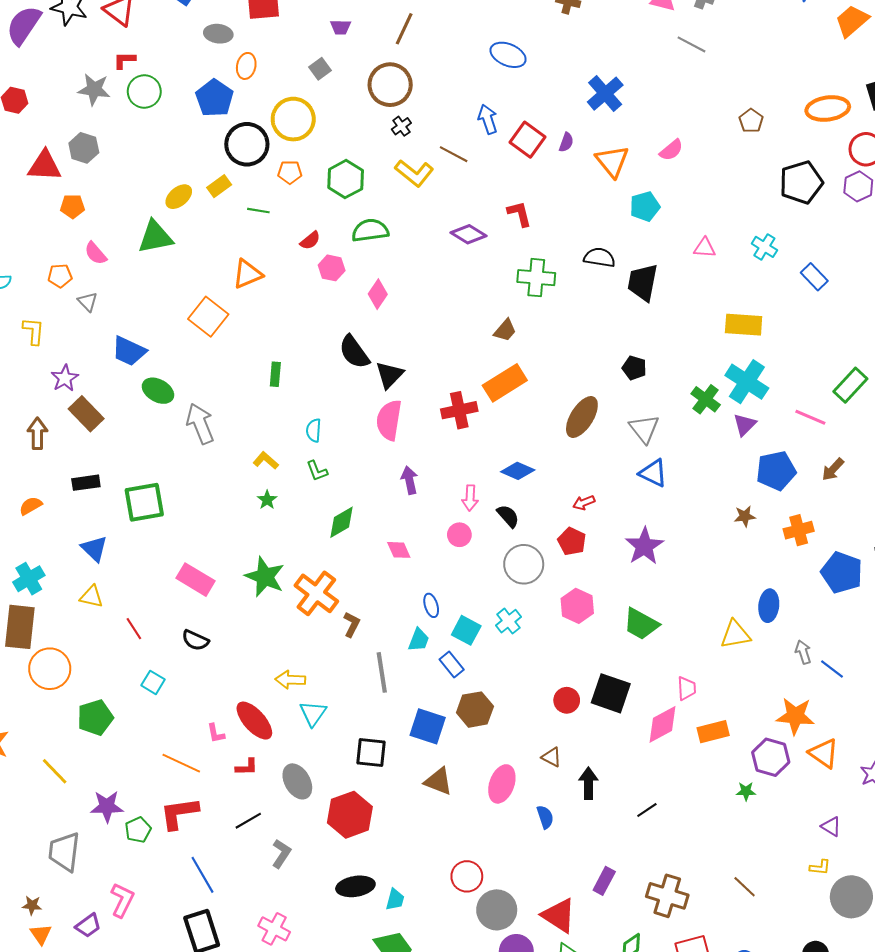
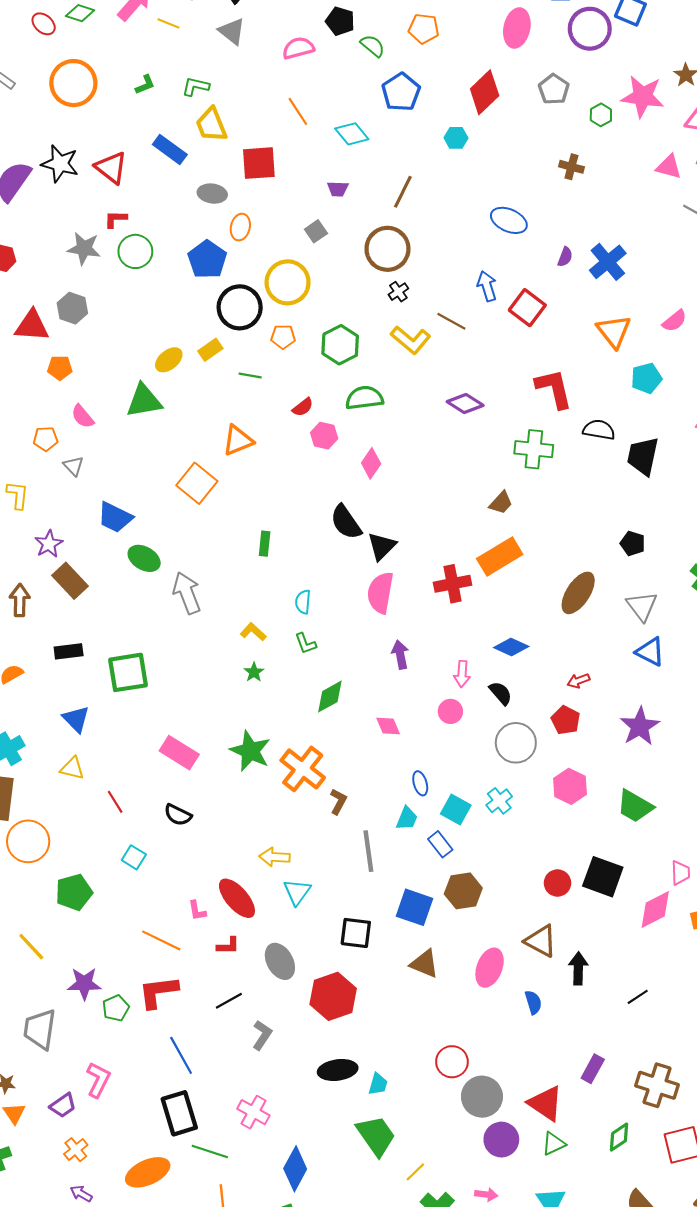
purple semicircle: (566, 142) -> (565, 257), moved
red L-shape: (519, 214) -> (554, 389), moved, size x1.5
brown triangle: (551, 757) -> (541, 941), size x1.6

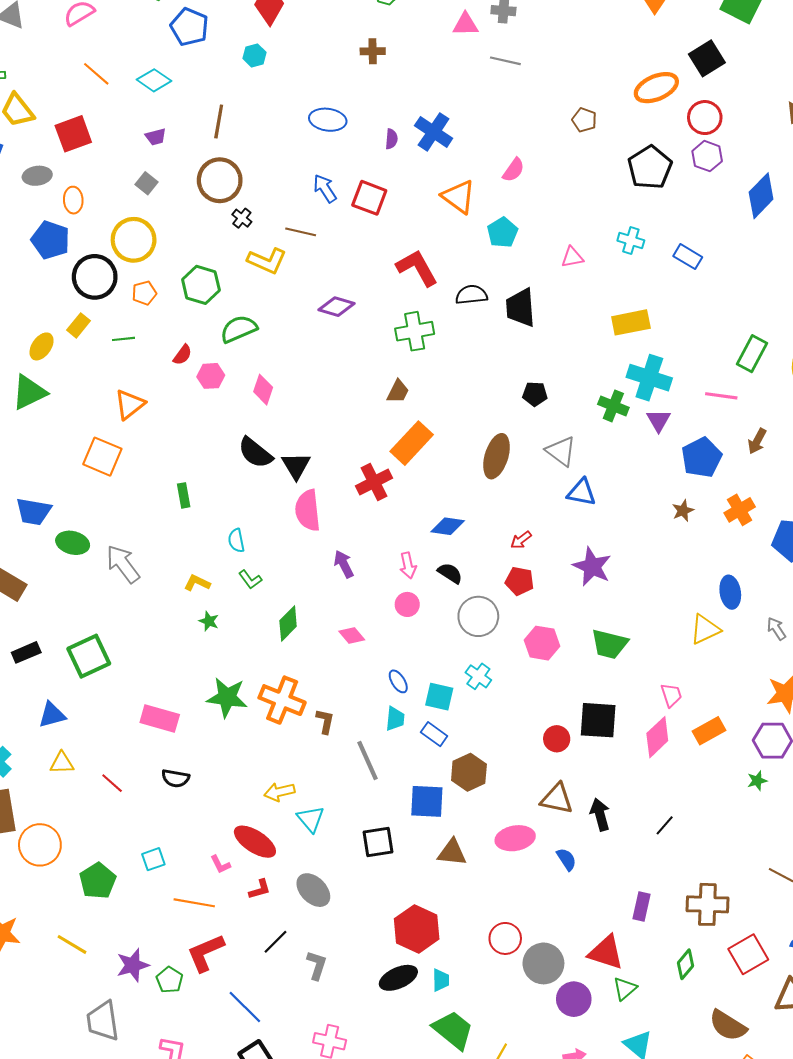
blue triangle: (76, 719) -> (52, 715), turned -44
cyan square: (134, 857) -> (153, 859), moved, turned -35
pink ellipse: (490, 968) -> (515, 838), turned 75
red hexagon: (333, 996) -> (417, 929), moved

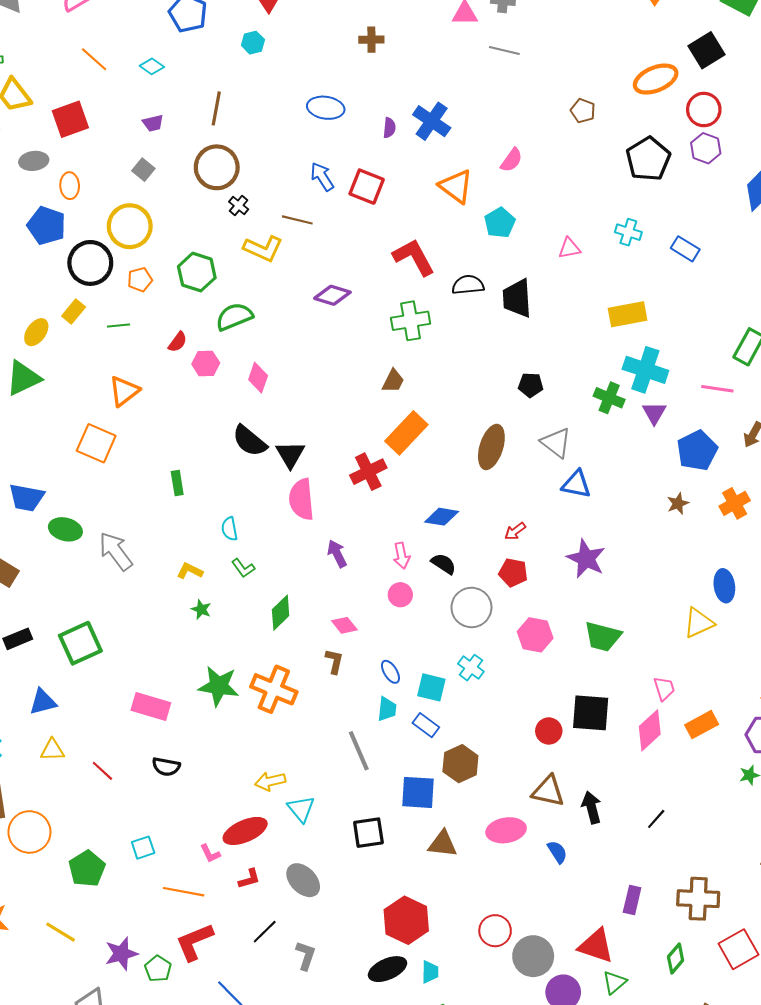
cyan diamond: (154, 80) -> (152, 66), size x0.7
brown L-shape: (325, 721) -> (334, 661), moved
red ellipse: (255, 842) -> (245, 831), turned -57

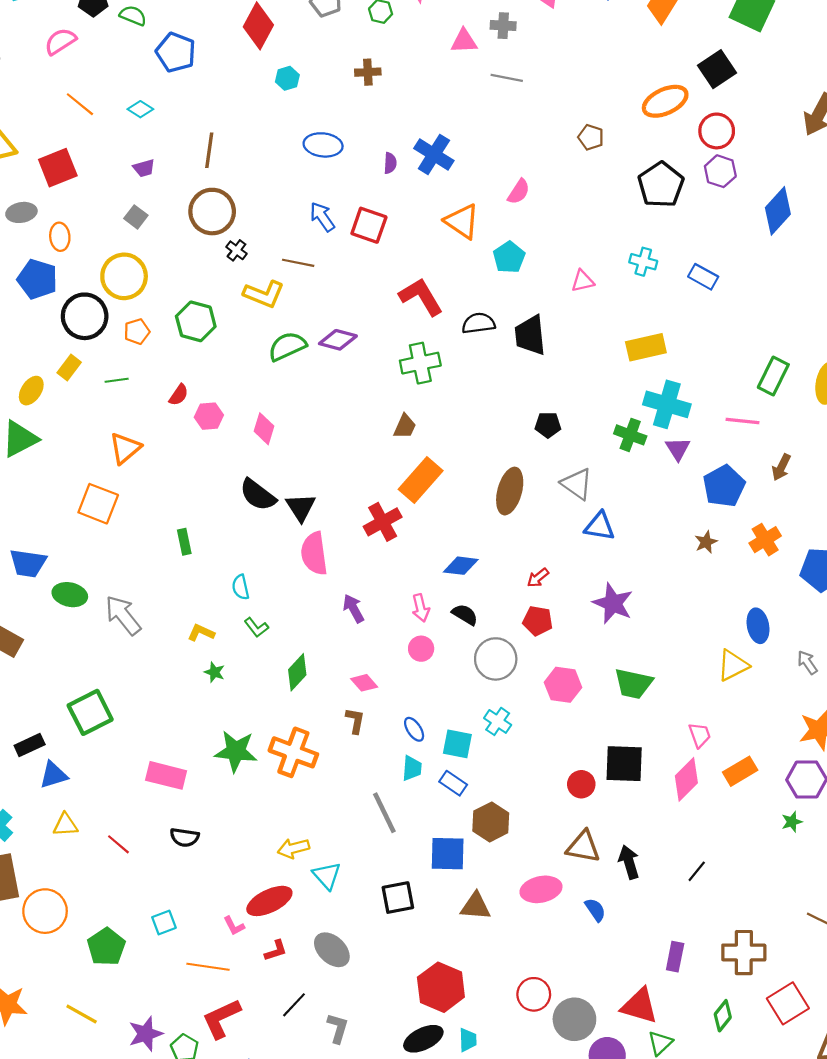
cyan hexagon: (253, 43) -> (287, 78), moved
green semicircle: (234, 317) -> (287, 346), moved
black rectangle: (18, 639) -> (30, 745), moved

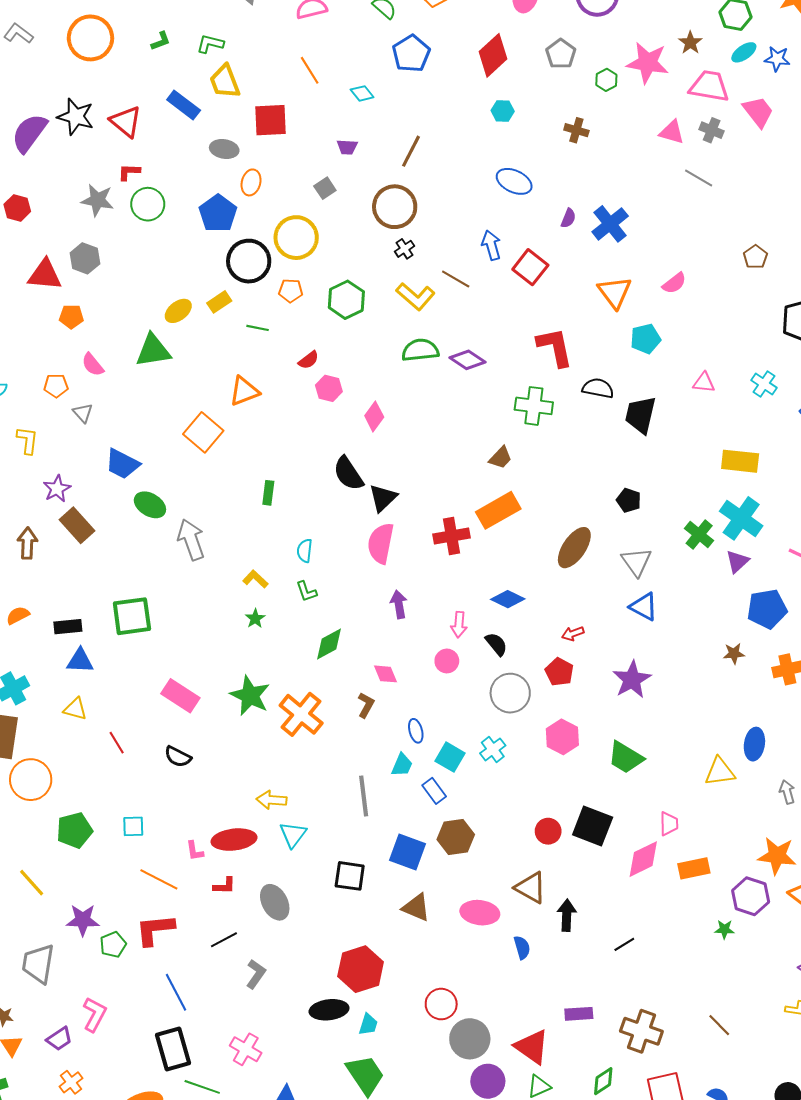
purple rectangle: (675, 957) -> (579, 1014), turned 56

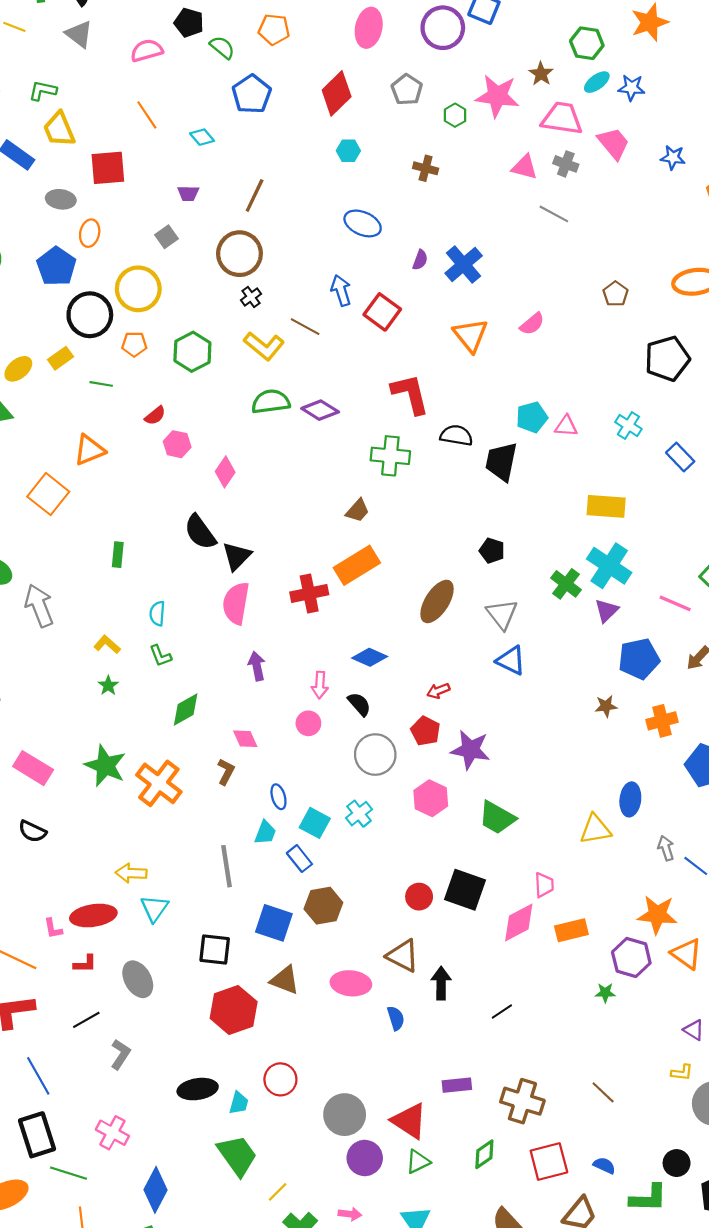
cyan pentagon: (646, 339) -> (532, 417), moved
purple star: (632, 680) -> (470, 750), moved, turned -30
red hexagon: (361, 969) -> (234, 1010), moved
red circle: (441, 1004) -> (280, 1079), moved

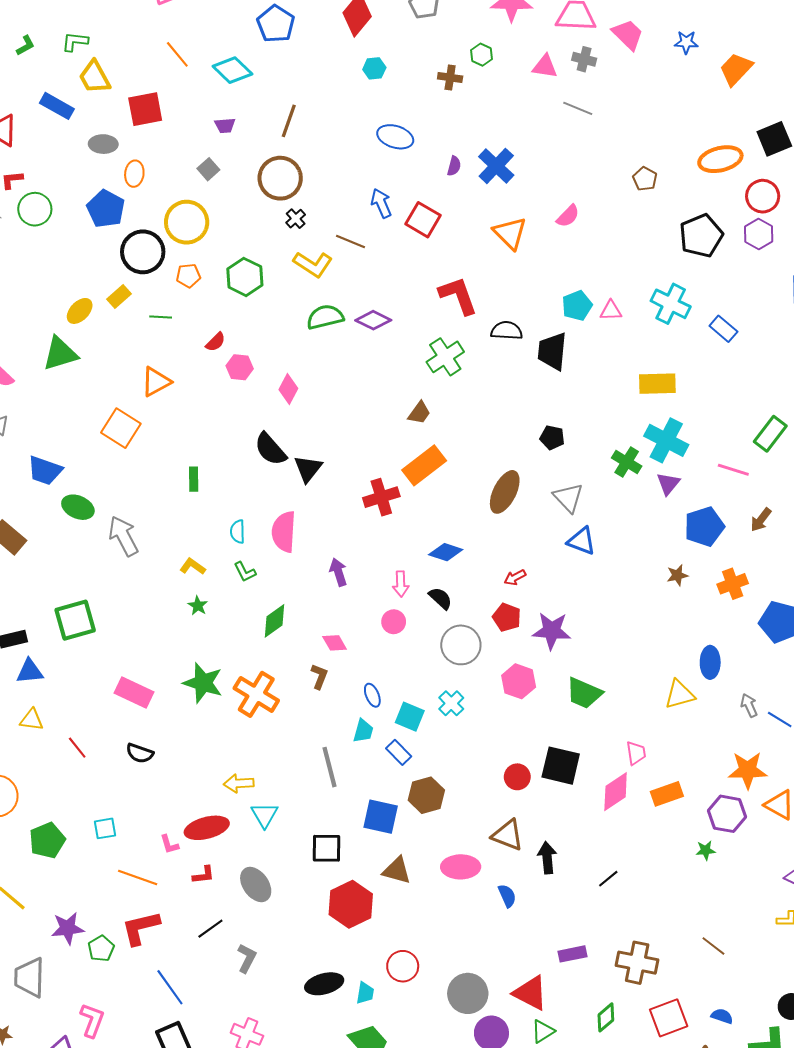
green hexagon: (455, 115) -> (481, 55), moved
cyan diamond: (202, 137) -> (232, 70), size x1.6
cyan cross: (628, 426) -> (671, 304), size x1.5
green cross: (390, 456) -> (445, 357), turned -33
pink semicircle: (236, 603) -> (284, 532), moved

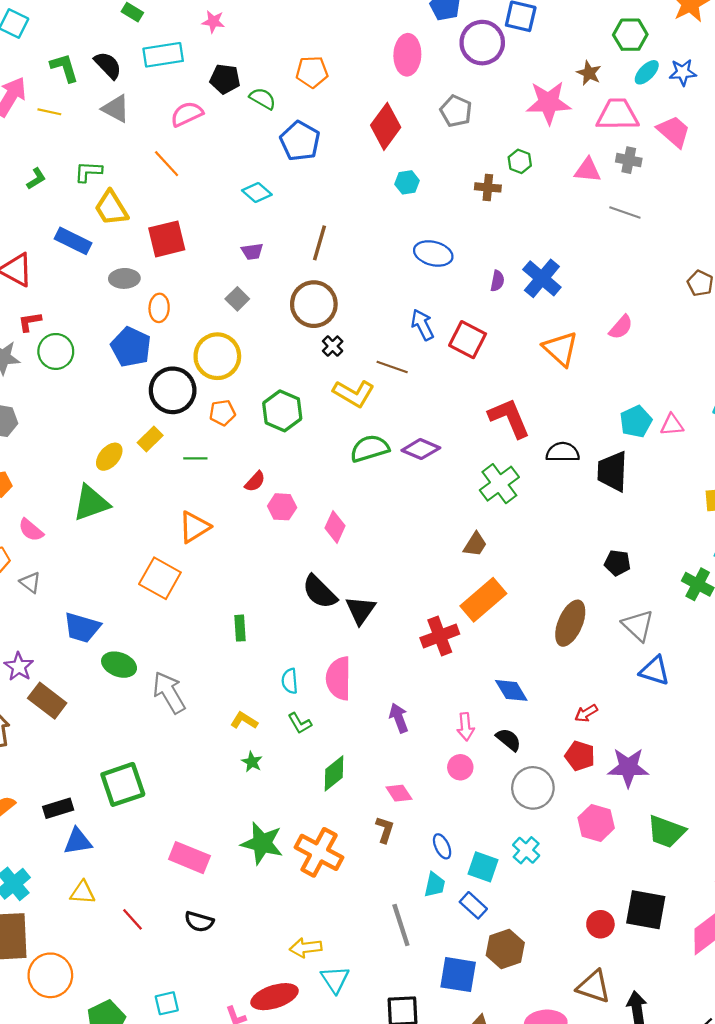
orange line: (177, 54) -> (167, 164), moved
cyan diamond: (232, 70) -> (257, 193), size x0.7
blue diamond: (446, 552) -> (511, 690), turned 44

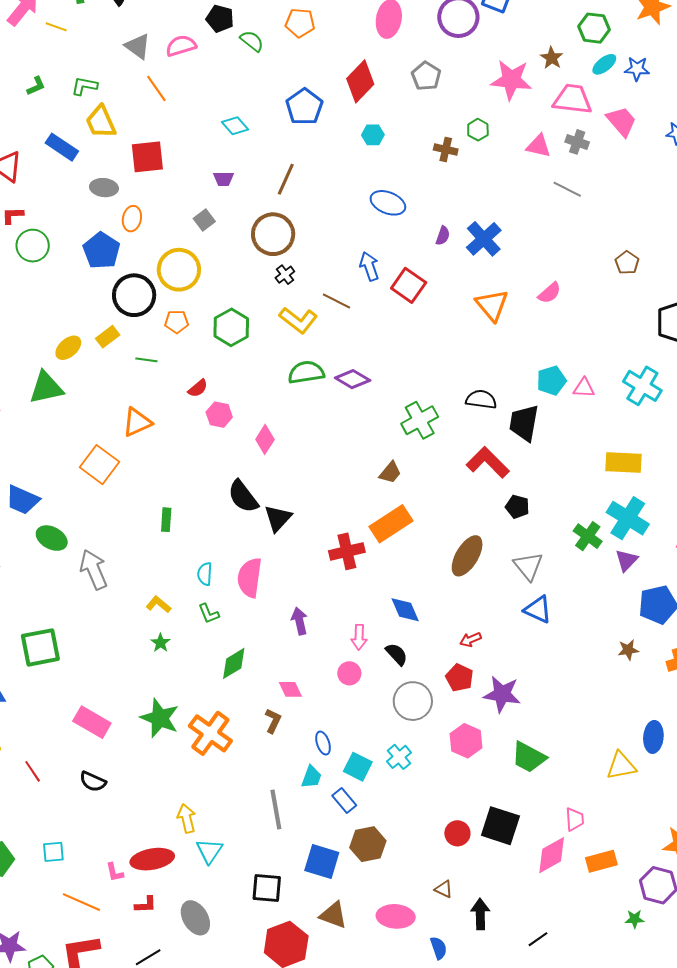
gray triangle: (116, 109) -> (138, 46), moved
blue pentagon: (300, 141) -> (304, 107), moved
red L-shape: (509, 418) -> (488, 462), moved, turned -30
yellow arrow: (306, 948) -> (187, 818), turned 76
brown triangle: (594, 987) -> (444, 889), size x0.6

